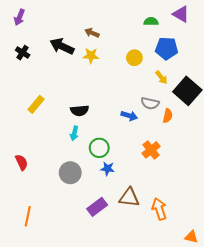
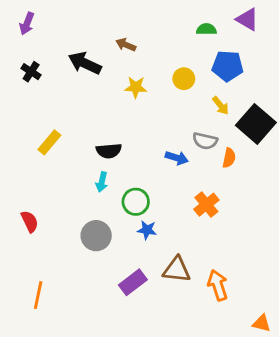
yellow star: (91, 56) -> (136, 87), moved

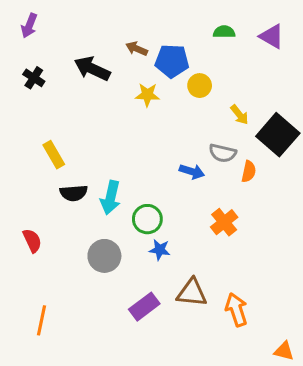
purple triangle: (247, 19) -> (272, 36), moved
blue pentagon: (228, 66) -> (172, 61), moved
yellow rectangle: (49, 142) -> (54, 155), turned -70
black semicircle: (109, 151) -> (74, 193), moved
cyan arrow: (102, 182) -> (111, 198), size x1.5

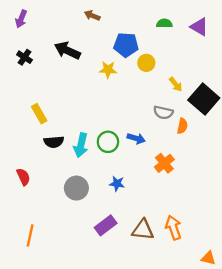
brown arrow: (137, 49) -> (92, 15), moved
blue arrow: (192, 171) -> (136, 138), moved
green circle: (147, 219) -> (108, 142), moved
brown triangle: (192, 293) -> (143, 230), moved

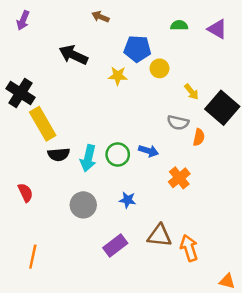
black cross: (24, 57) -> (21, 93), moved, size x1.6
yellow rectangle: (39, 114) -> (43, 124), size x1.5
brown triangle: (143, 230) -> (160, 236), moved

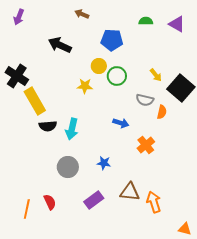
yellow circle: (160, 68) -> (99, 66), moved
yellow star: (118, 76) -> (85, 86), moved
green circle: (118, 154) -> (117, 76), moved
red semicircle: (25, 193) -> (50, 202), moved

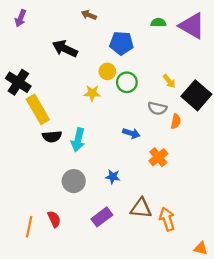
purple triangle: (177, 24) -> (192, 26), size x1.5

